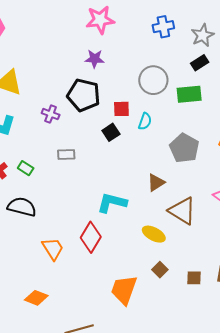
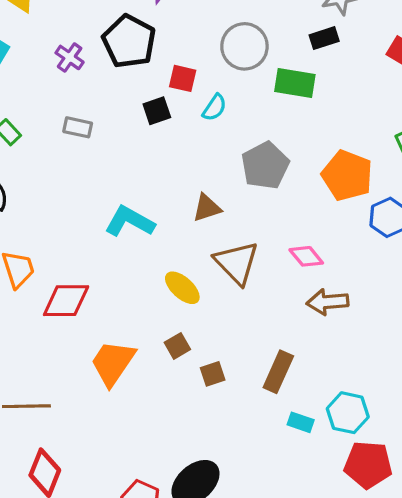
red diamond: (91, 237) -> (66, 301), moved, turned 44
brown square: (194, 278) -> (213, 374), moved, turned -35

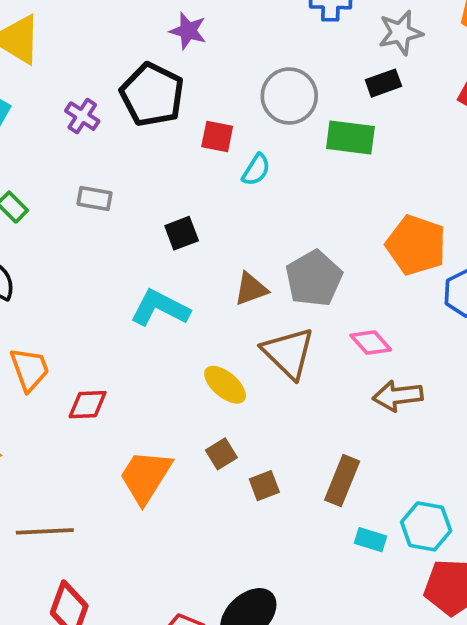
black square: (157, 111) -> (182, 233), moved
gray pentagon: (265, 165) -> (314, 278), moved
red diamond: (66, 301) -> (88, 405), size x0.7

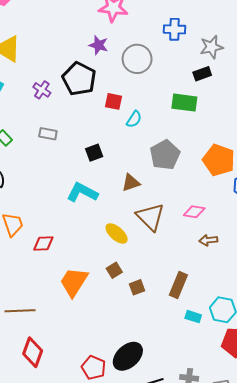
gray circle: (289, 96) -> (137, 59), moved
gray pentagon: (314, 278) -> (165, 155), moved
pink diamond: (371, 343) -> (194, 212), turned -40
brown arrow: (398, 396) -> (208, 240), size x0.7

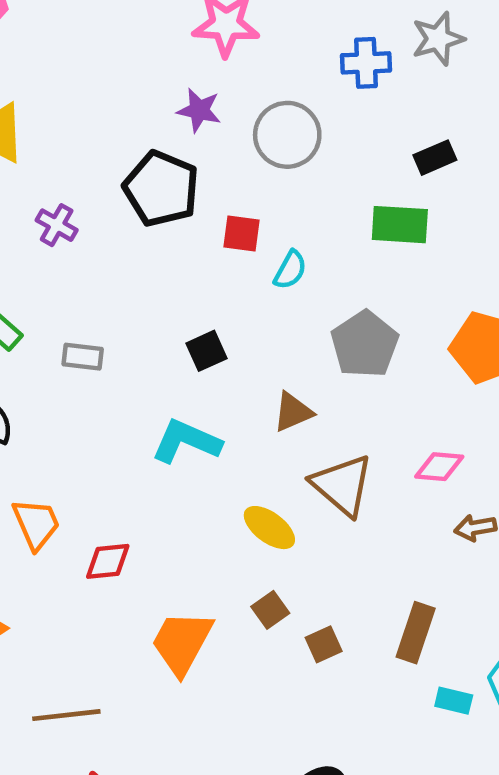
gray star: (212, 47) -> (438, 39), moved
purple cross: (42, 90) -> (57, 225), moved
gray rectangle: (48, 134) -> (83, 357), moved

